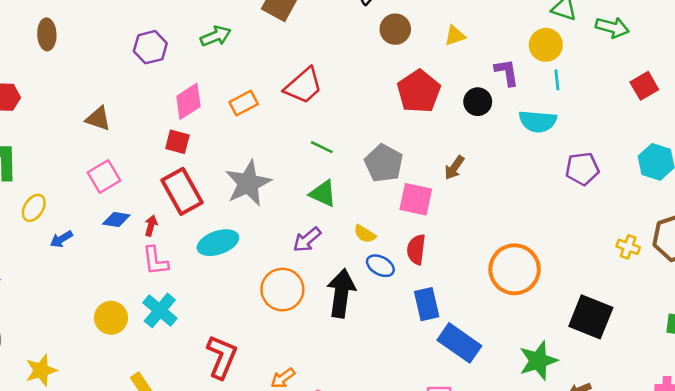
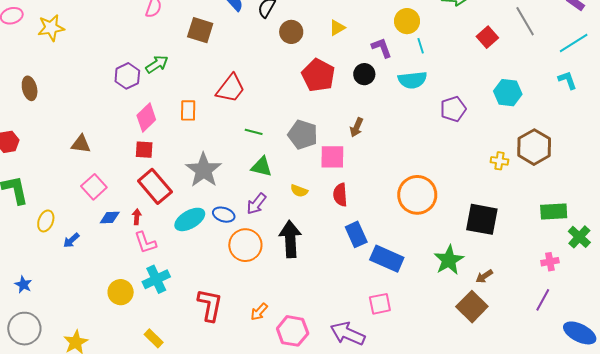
purple hexagon: (150, 47) -> (127, 76), moved
orange rectangle: (244, 103) -> (188, 110), turned -50
blue ellipse: (380, 266) -> (224, 215), moved
cyan cross: (160, 310) -> (156, 279), turned 36

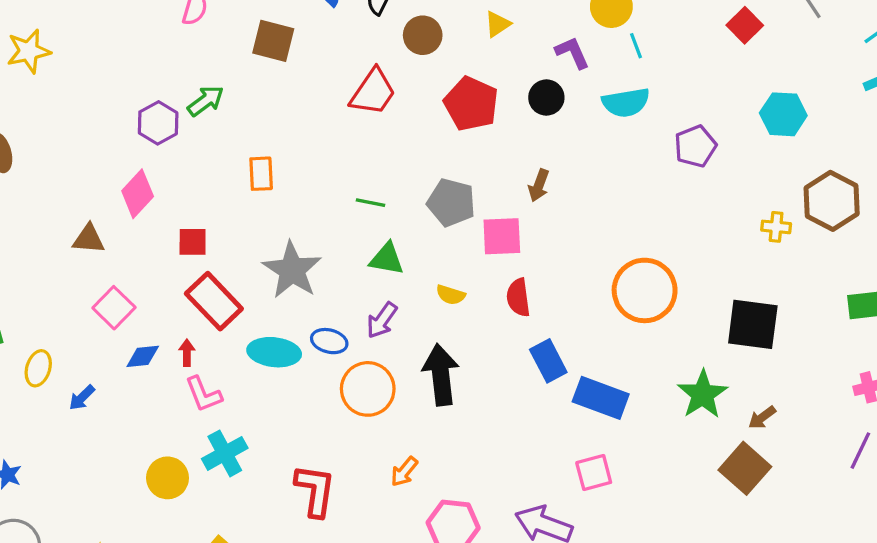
red trapezoid: (231, 88) -> (373, 92), moved
pink diamond: (146, 117) -> (138, 194), moved
cyan ellipse: (190, 219) -> (274, 352), turned 40
orange arrow: (259, 312) -> (404, 472), moved

